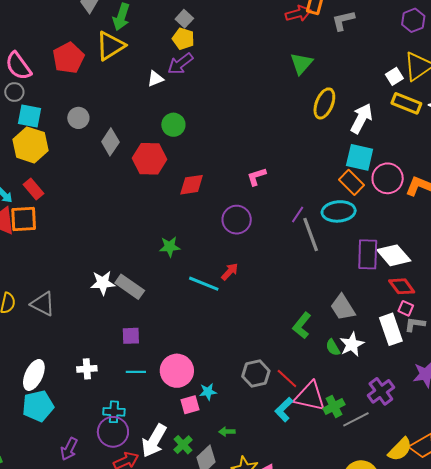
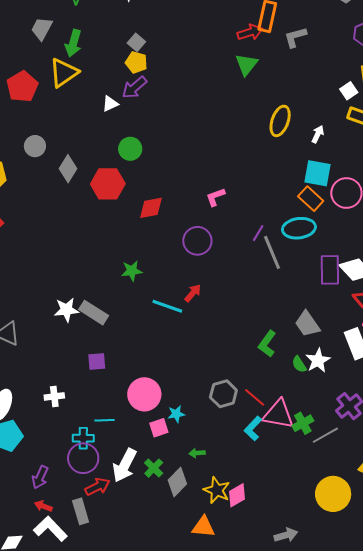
green triangle: (301, 63) -> (246, 64), moved
white arrow: (361, 118) -> (318, 134), size x0.6
cyan line: (136, 372) -> (104, 420), moved

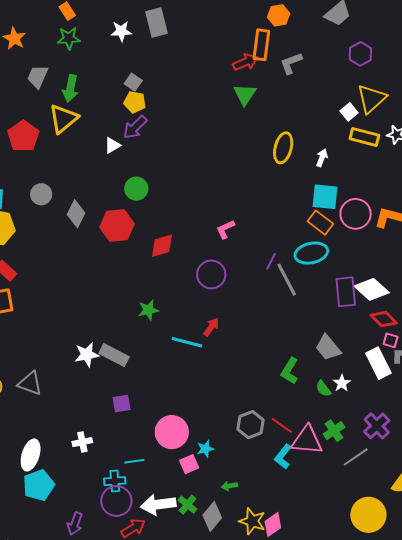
white star: (318, 360) -> (342, 383), size x0.7
green cross: (303, 423) -> (334, 431), moved
white arrow: (125, 465) -> (158, 505), turned 60

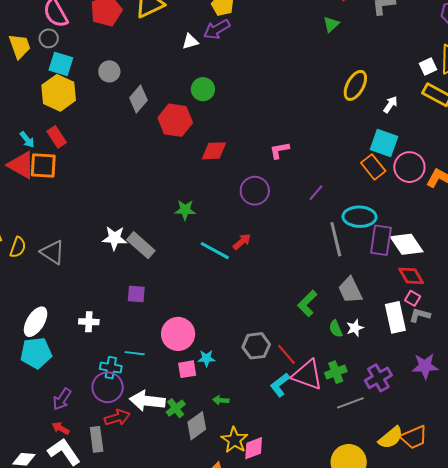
green triangle: (245, 94) -> (331, 24), size x0.7
cyan ellipse: (311, 253) -> (359, 217), moved
gray line: (287, 280) -> (336, 239), moved

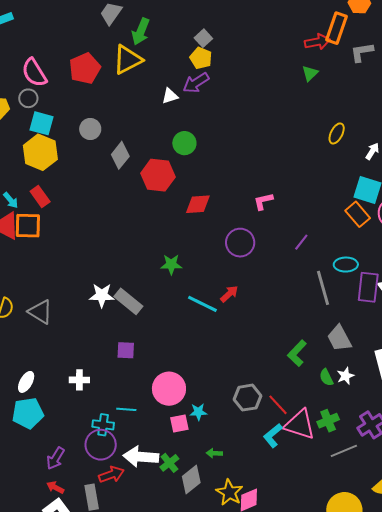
yellow ellipse: (355, 85) -> (337, 133), size x0.7
cyan ellipse: (359, 217) -> (346, 265), size x0.7
white ellipse: (36, 322) -> (26, 382), size x0.7

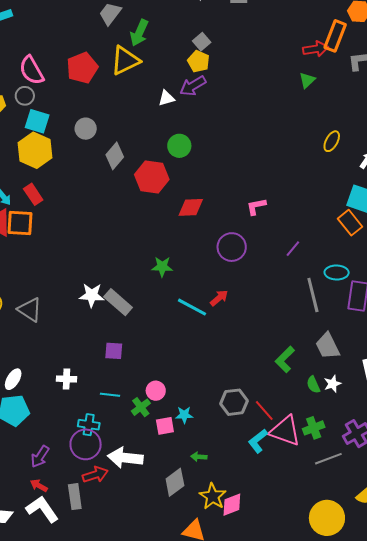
pink circle: (169, 389) -> (156, 391), size x0.6
cyan line: (126, 409) -> (110, 395), moved
green cross: (169, 463) -> (141, 407), moved

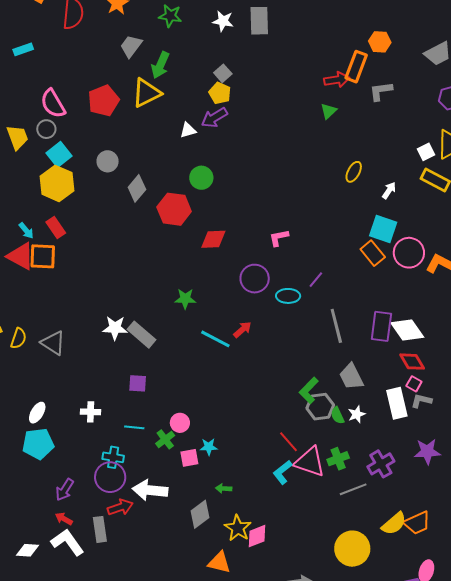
cyan square: (37, 121) -> (59, 154), turned 35
cyan ellipse: (337, 272) -> (288, 296), moved
gray hexagon: (234, 402) -> (320, 407), moved

